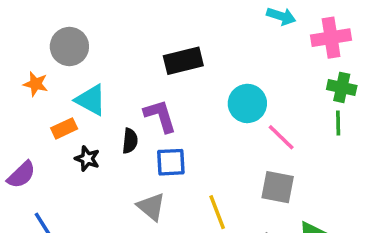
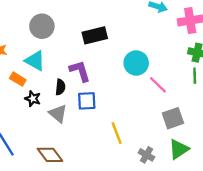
gray circle: (69, 47) -> (42, 26), moved
orange rectangle: (64, 128) -> (18, 79), turned 56
gray square: (278, 187) -> (173, 118), moved, turned -30
gray triangle: (151, 207) -> (58, 114), moved

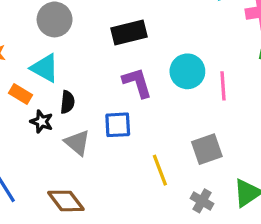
purple L-shape: (80, 71) -> (137, 83), moved
pink line: (158, 85) -> (223, 86), moved, turned 42
black semicircle: (60, 87) -> (67, 102), moved
gray square: (173, 118) -> (207, 149), moved

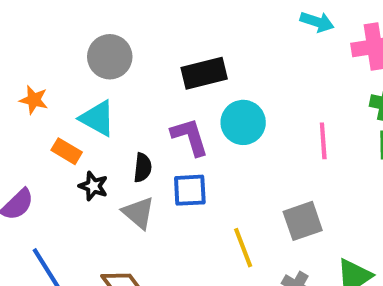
cyan circle: (187, 71) -> (243, 122), moved
purple L-shape: (137, 83) -> (190, 137), moved
black semicircle: (67, 102) -> (143, 168), moved

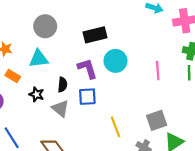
cyan triangle: (97, 118) -> (39, 59), turned -36
orange rectangle: (67, 151) -> (13, 76), moved
gray square: (303, 221) -> (157, 120), moved

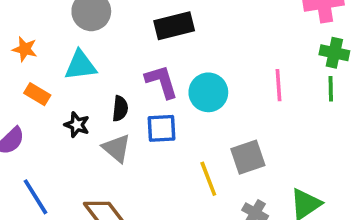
cyan circle: (115, 61) -> (208, 92), moved
gray square: (157, 120) -> (248, 157), moved

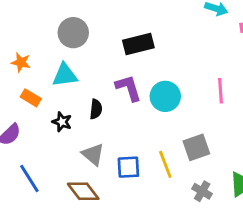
blue square: (162, 128) -> (128, 167), moved
gray triangle: (117, 148) -> (93, 154), moved

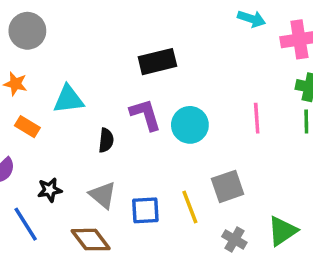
gray circle: (73, 33) -> (27, 31), moved
black star: (62, 122) -> (50, 190), moved, turned -30

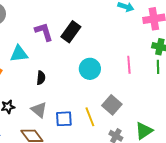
black rectangle: (157, 62) -> (71, 32), turned -40
purple L-shape: (145, 115) -> (44, 32), moved
gray square: (228, 186) -> (112, 105), turned -30

